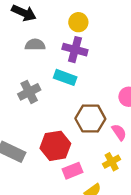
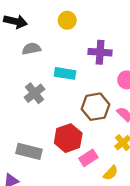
purple cross: (75, 50) -> (100, 52), moved

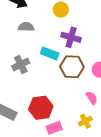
purple cross: (100, 52) -> (71, 37), moved
brown hexagon: (95, 107) -> (72, 67), moved

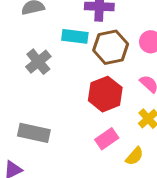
red hexagon: (41, 108) -> (105, 94), moved

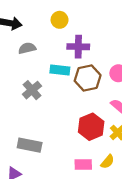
red hexagon: (105, 94) -> (91, 127), moved
pink rectangle: (107, 139) -> (83, 165), moved, turned 35

